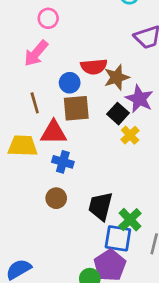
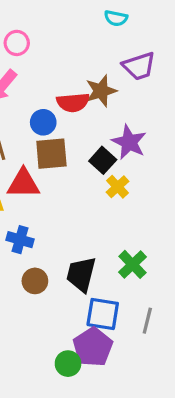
brown star: (117, 77) -> (101, 91), moved
blue cross: (63, 162) -> (20, 240), moved
brown circle: (56, 198) -> (35, 281), moved
green cross: (130, 220) -> (132, 264), moved

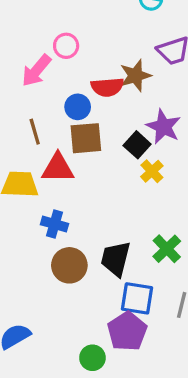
pink circle: (17, 43) -> (66, 46), moved
brown circle: (35, 281) -> (69, 265), size x1.4
green circle: (68, 364) -> (92, 358), moved

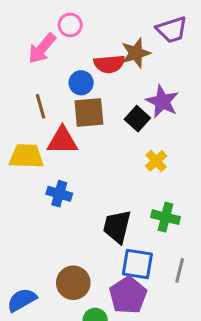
yellow cross: (152, 171) -> (156, 161), moved
green cross: (167, 249) -> (165, 217), turned -32
brown circle: (69, 265) -> (73, 283), moved

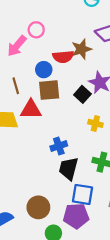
yellow cross: (156, 161) -> (95, 123), turned -32
blue cross: (59, 194) -> (59, 146), moved, turned -35
purple pentagon: (128, 295) -> (76, 216), turned 30

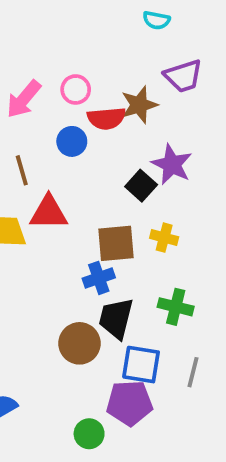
pink circle: (36, 30) -> (76, 89), moved
brown square: (49, 90) -> (116, 243), moved
brown circle: (38, 207) -> (79, 343), moved

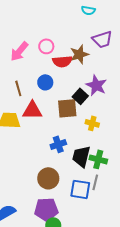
blue circle: (72, 141) -> (45, 82), moved
brown square: (116, 243) -> (67, 108), moved
black trapezoid: (116, 318) -> (81, 156), moved
gray line: (193, 372) -> (95, 182), moved
purple pentagon: (130, 403) -> (46, 209), moved

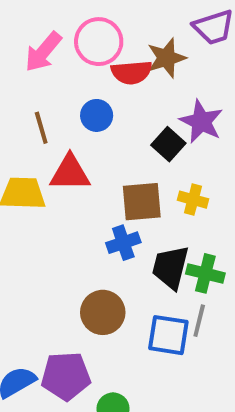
pink circle: (46, 46) -> (99, 42), size x1.5
brown square: (67, 108) -> (142, 202), moved
purple pentagon: (46, 209) -> (66, 376), moved

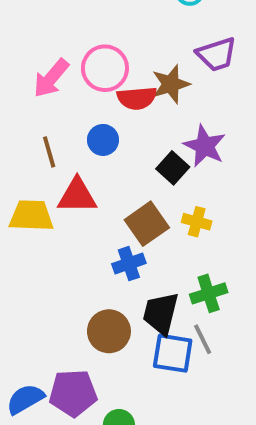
brown square: (142, 202) -> (147, 224), turned -30
black trapezoid: (170, 267) -> (161, 313), moved
green cross: (205, 273) -> (209, 293), turned -32
gray line: (199, 321) -> (203, 339), turned -40

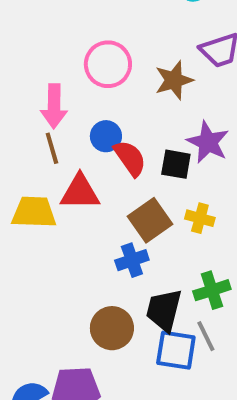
pink arrow: (51, 78) -> (54, 106), moved, turned -39
red semicircle: (137, 98) -> (130, 158), moved, turned -120
black square: (173, 168) -> (176, 164), turned -32

